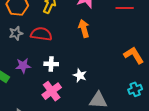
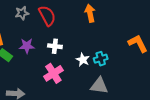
red semicircle: (41, 34) -> (47, 16), turned 50
cyan cross: (135, 89) -> (101, 59), moved

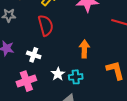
orange arrow: (90, 13) -> (84, 49), moved
red semicircle: (47, 16) -> (46, 25), moved

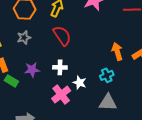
orange arrow: (84, 49) -> (117, 51), moved
white star: (58, 74) -> (80, 83), moved

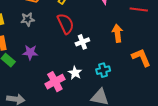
orange arrow: (117, 51) -> (117, 33), moved
white cross: (60, 67) -> (82, 42), moved, turned -32

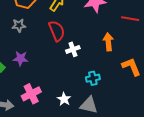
white star: (75, 73) -> (64, 99), moved
pink cross: (55, 82) -> (31, 94), moved

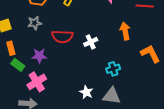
red semicircle: (57, 31) -> (62, 36), moved, turned 120
pink cross: (31, 94) -> (37, 82), moved

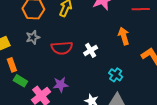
purple star: (39, 56) -> (61, 85), moved
cyan cross: (113, 69) -> (116, 75), turned -32

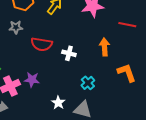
white cross: (91, 50) -> (69, 53), turned 32

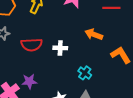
orange arrow: (105, 47) -> (94, 34), turned -54

